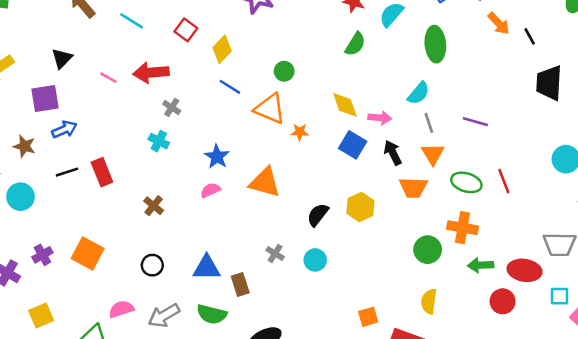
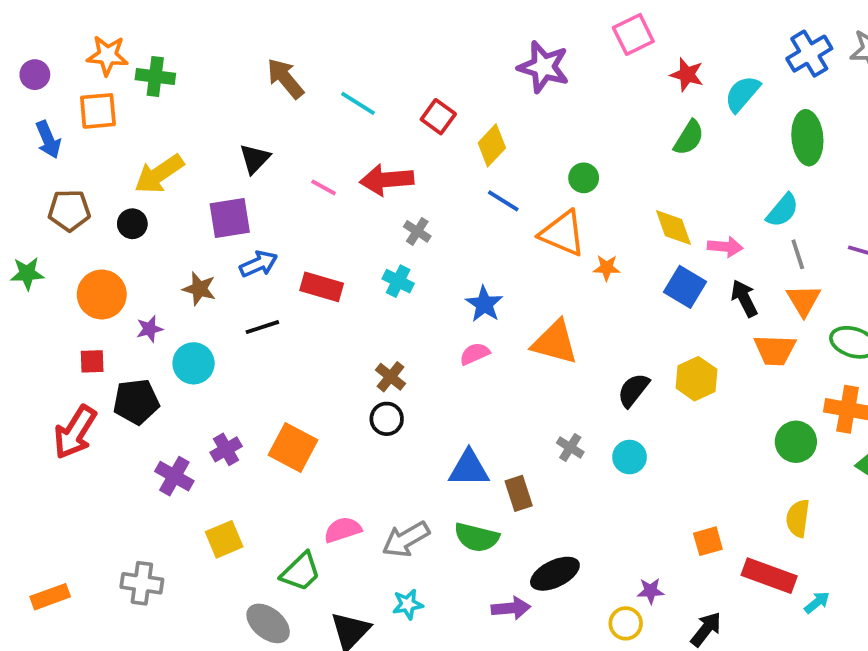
red rectangle: (102, 172) -> (322, 287), moved, turned -52
black circle: (152, 265) -> (387, 419), moved

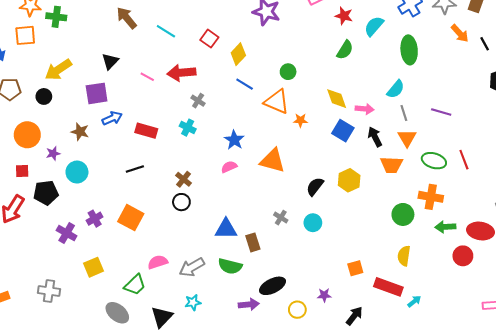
black line: (262, 327) -> (135, 169), moved
yellow circle: (626, 623) -> (297, 310), moved

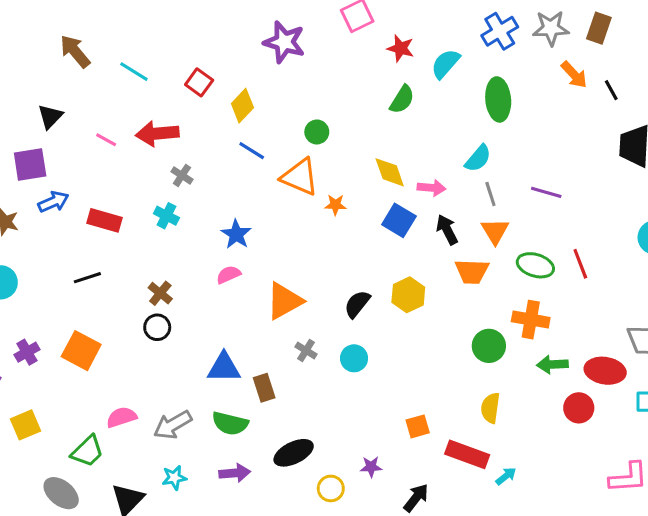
orange triangle: (273, 161) -> (284, 301), moved, turned -44
purple arrow: (249, 304) -> (235, 473), moved

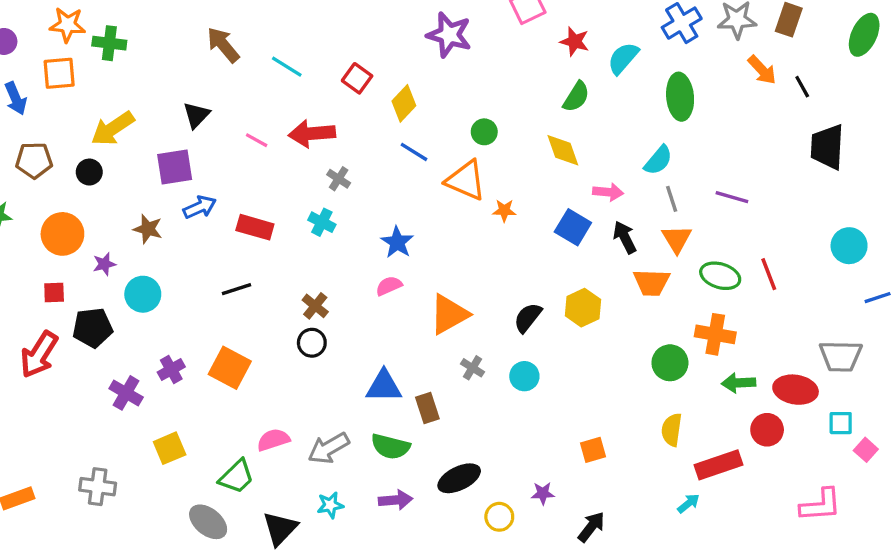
yellow diamond: (390, 172) -> (563, 150), moved
red rectangle: (467, 454) -> (719, 465), moved, turned -39

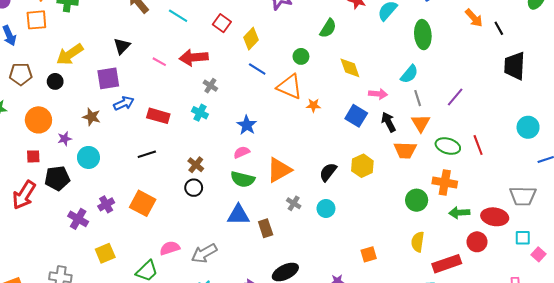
green semicircle: (576, 97) -> (328, 28), moved
purple line: (732, 197) -> (455, 97), turned -66
green semicircle: (390, 446) -> (243, 179), moved

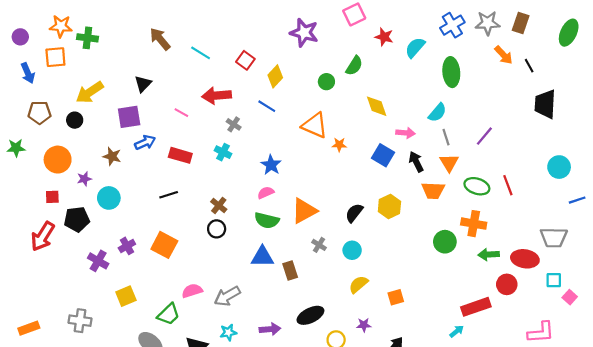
green circle: (301, 56) -> (326, 82), moved
pink line: (159, 62) -> (181, 113), moved
blue line: (257, 69) -> (267, 106), moved
yellow semicircle: (418, 242) -> (358, 284), moved, turned 42

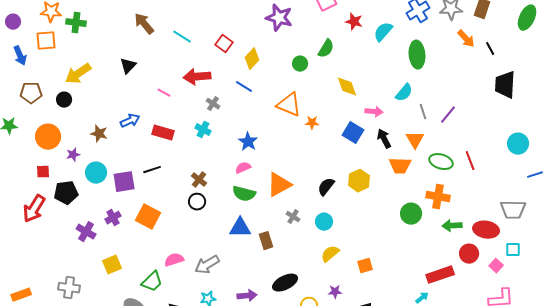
purple square: (129, 117) -> (124, 182), moved
gray line: (446, 137) -> (423, 112), moved
pink square: (570, 297) -> (496, 266), moved

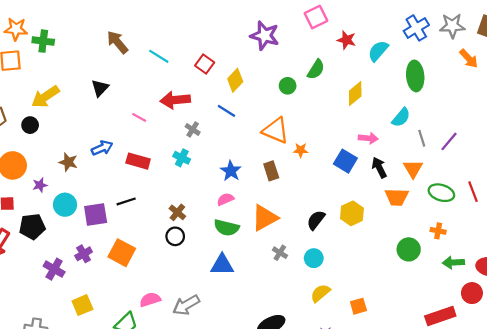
yellow diamond: (347, 87) -> (355, 93), moved, turned 70
orange cross: (438, 197) -> (438, 231), size x0.6
brown rectangle: (266, 241) -> (271, 171), moved

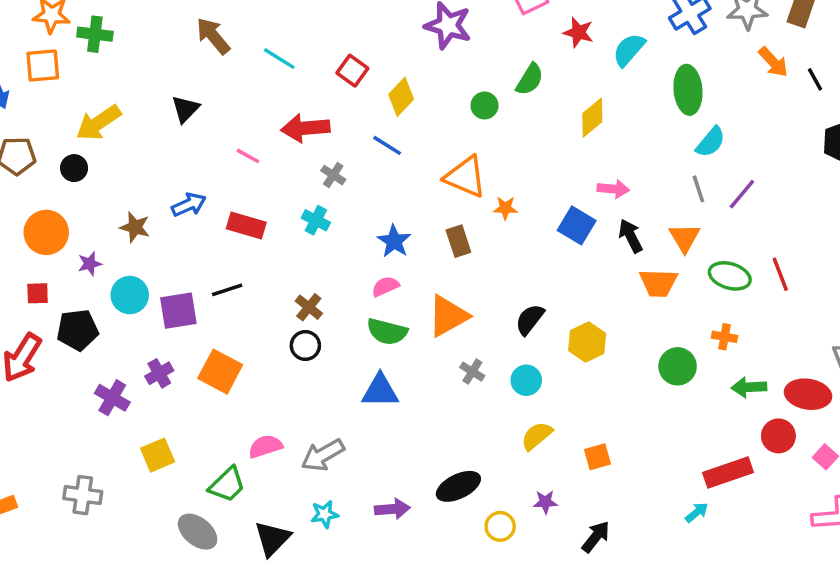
cyan semicircle: (401, 117) -> (711, 142), moved
yellow hexagon: (352, 213) -> (587, 342), moved

